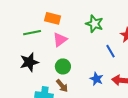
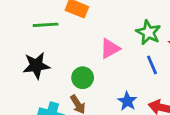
green star: (94, 24) -> (148, 32), moved
pink triangle: (60, 40) -> (110, 49), moved

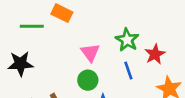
pink triangle: (110, 49) -> (90, 53), turned -42
green circle: (83, 78) -> (88, 80), moved

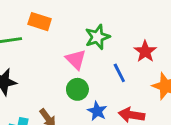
green star: (127, 40) -> (97, 37), moved, turned 30

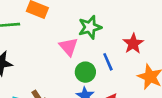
green circle: (77, 89) -> (85, 72), moved

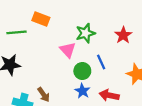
red star: (133, 44) -> (123, 35), moved

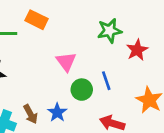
green star: (85, 33) -> (110, 31), moved
blue star: (82, 91) -> (57, 112), moved

